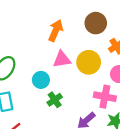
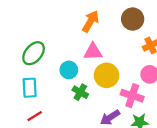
yellow circle: (89, 62) -> (107, 75), moved
green cross: (55, 100) -> (80, 92), turned -32

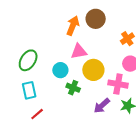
brown circle: (133, 19) -> (96, 19), moved

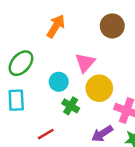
orange arrow: (73, 26) -> (56, 26), moved
pink triangle: (79, 51) -> (85, 63), turned -48
red line: (37, 114) -> (46, 134), moved

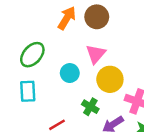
brown circle: (112, 26) -> (97, 17), moved
green cross: (71, 106) -> (90, 107), moved

